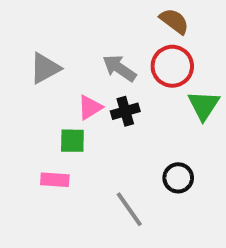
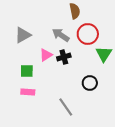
brown semicircle: (174, 21) -> (75, 11), moved, turned 42
green square: (72, 141) -> (27, 71), moved
black circle: (178, 178) -> (90, 83), moved

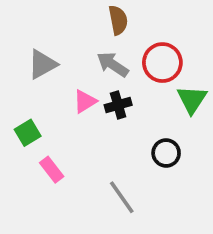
brown semicircle: (75, 11) -> (118, 20), moved
green square: (27, 71) -> (28, 133), moved, turned -32
pink rectangle: (28, 92) -> (52, 170), turned 48

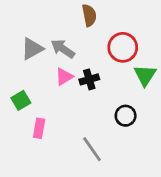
gray arrow: (113, 64) -> (63, 49), moved
pink rectangle: (52, 170) -> (39, 128), turned 48

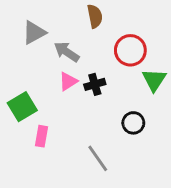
gray triangle: (32, 49) -> (34, 33), moved
green square: (21, 100) -> (22, 107), size x1.4

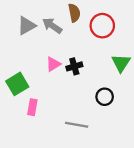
red circle: (130, 50) -> (102, 26), moved
gray arrow: (67, 52) -> (52, 26), moved
gray line: (98, 158) -> (77, 125), turned -45

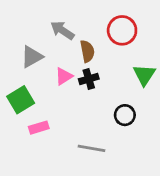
brown semicircle: (74, 13) -> (87, 51), moved
gray triangle: (27, 26) -> (32, 57), moved
pink rectangle: (32, 107) -> (39, 128), turned 63

